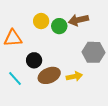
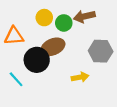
black circle: (34, 60) -> (37, 60), size x1.5
brown ellipse: (49, 75) -> (53, 47), moved

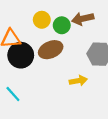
black circle: (37, 60) -> (21, 55), moved
cyan line: (16, 79) -> (13, 94), moved

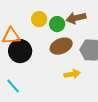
brown ellipse: (51, 50) -> (61, 46), moved

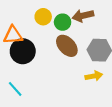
brown ellipse: (61, 46) -> (67, 46), turned 70
yellow arrow: (72, 74) -> (94, 76), moved

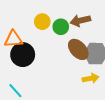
brown ellipse: (67, 46) -> (78, 49), moved

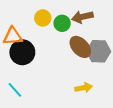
yellow arrow: (91, 78) -> (84, 88), moved

